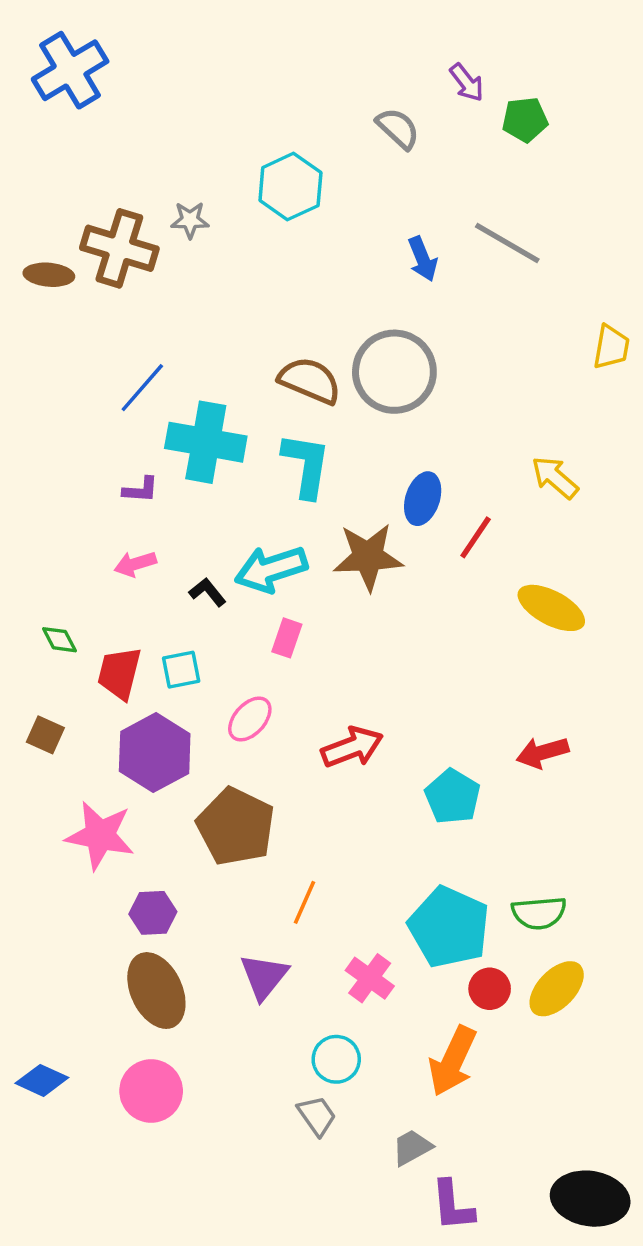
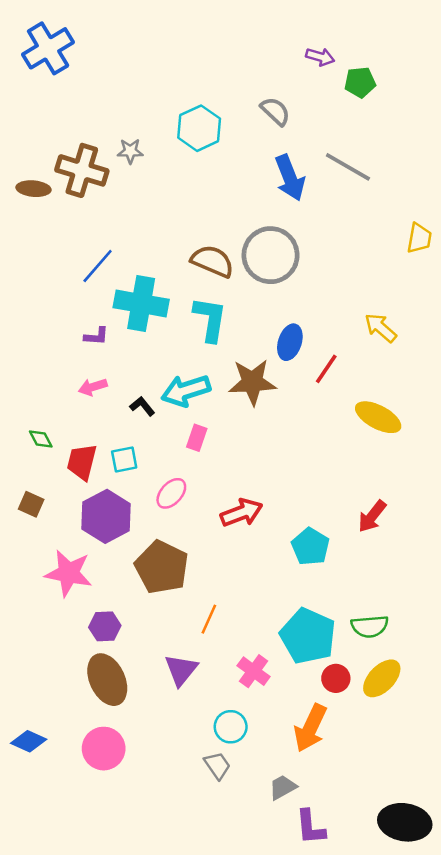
purple arrow: (467, 83) -> (320, 57), turned -36
gray semicircle: (398, 128) -> (275, 111), moved
blue arrow: (423, 259) -> (290, 178), size x1.5
red arrow: (543, 753) -> (372, 516), turned -36

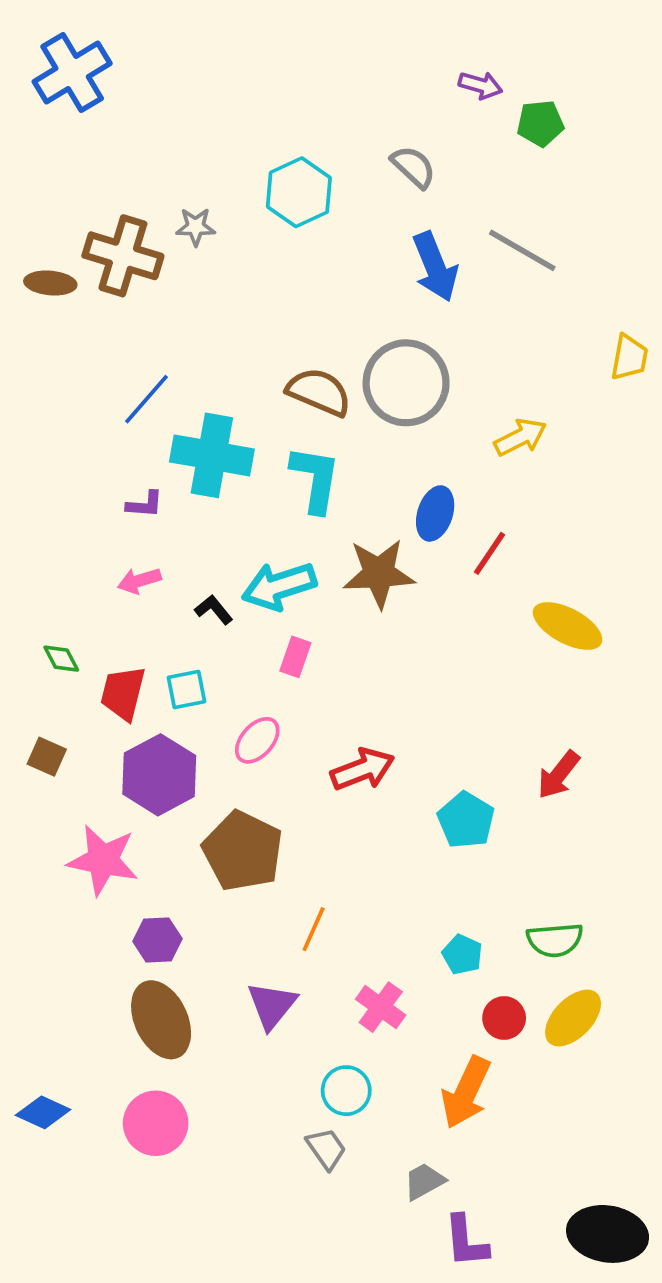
yellow arrow: (381, 328) -> (520, 437), moved, turned 112
cyan pentagon: (308, 636) -> (462, 954), size x0.5

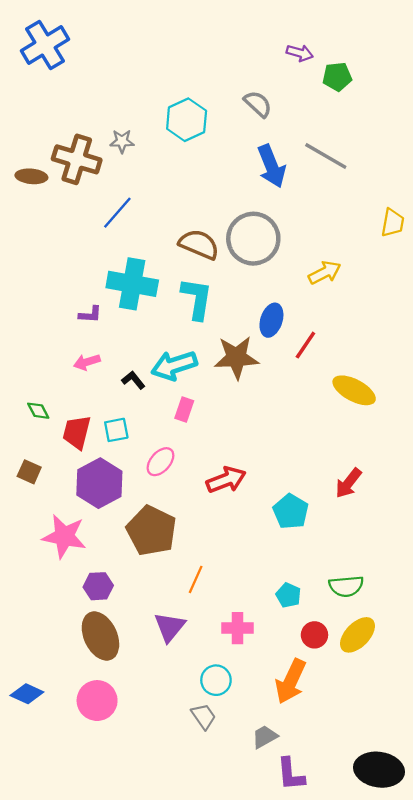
blue line: (147, 399) -> (117, 213), moved
pink cross: (381, 1007) -> (237, 628), turned -36

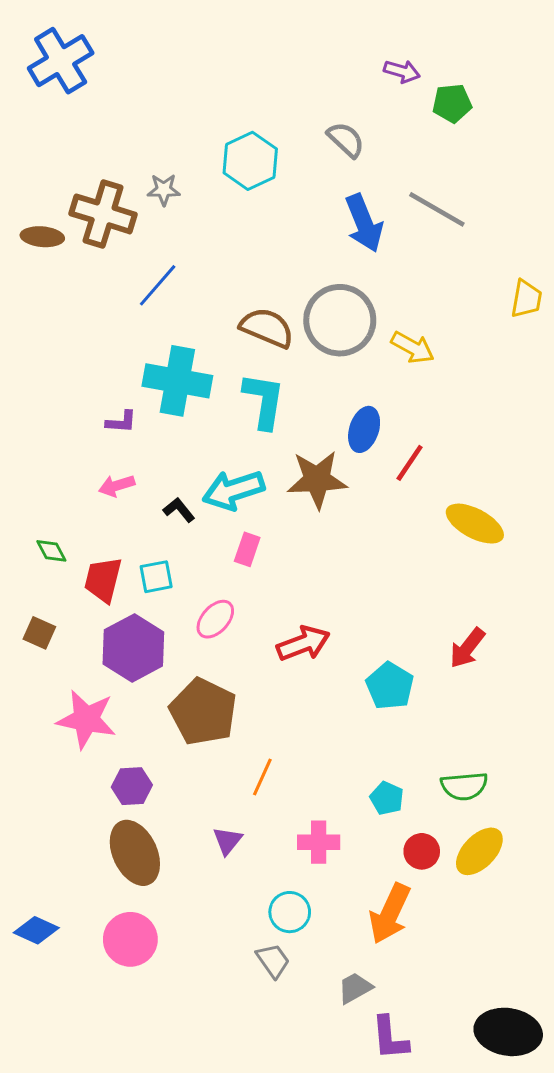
yellow arrow: (325, 273) -> (413, 347), moved, turned 56
purple triangle: (170, 627) -> (227, 841), size x0.7

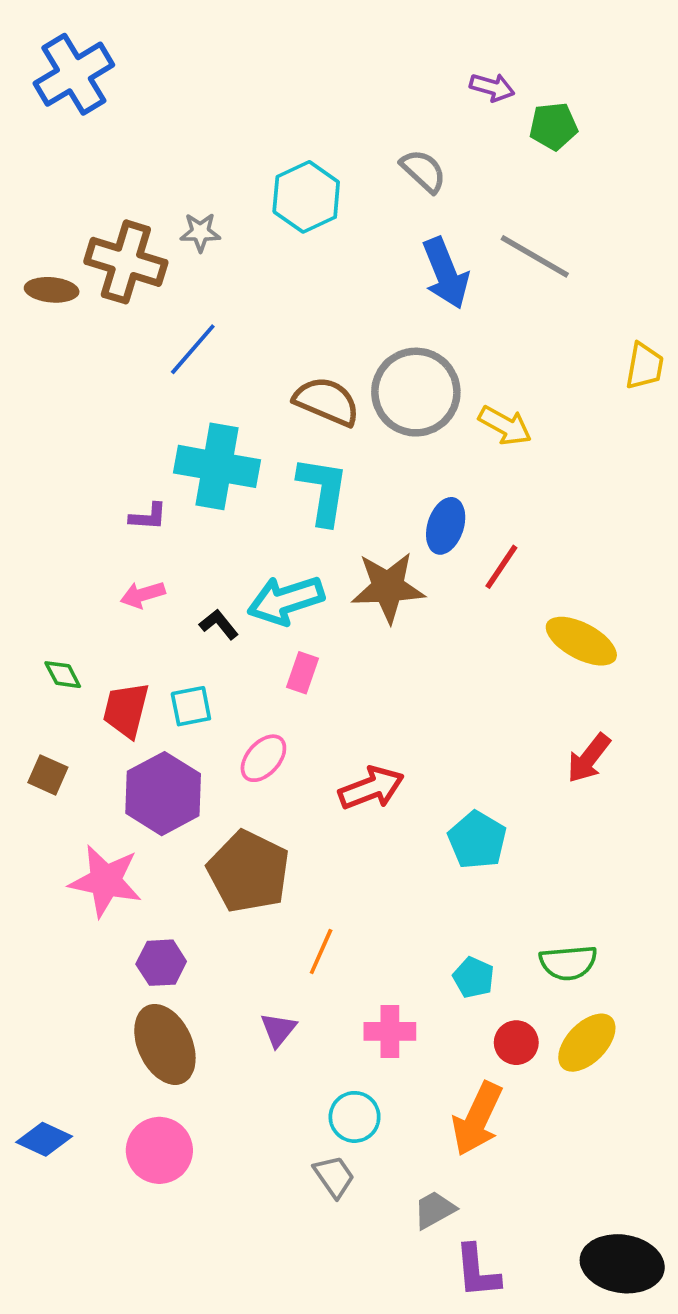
red arrow: (467, 648) -> (589, 758), moved

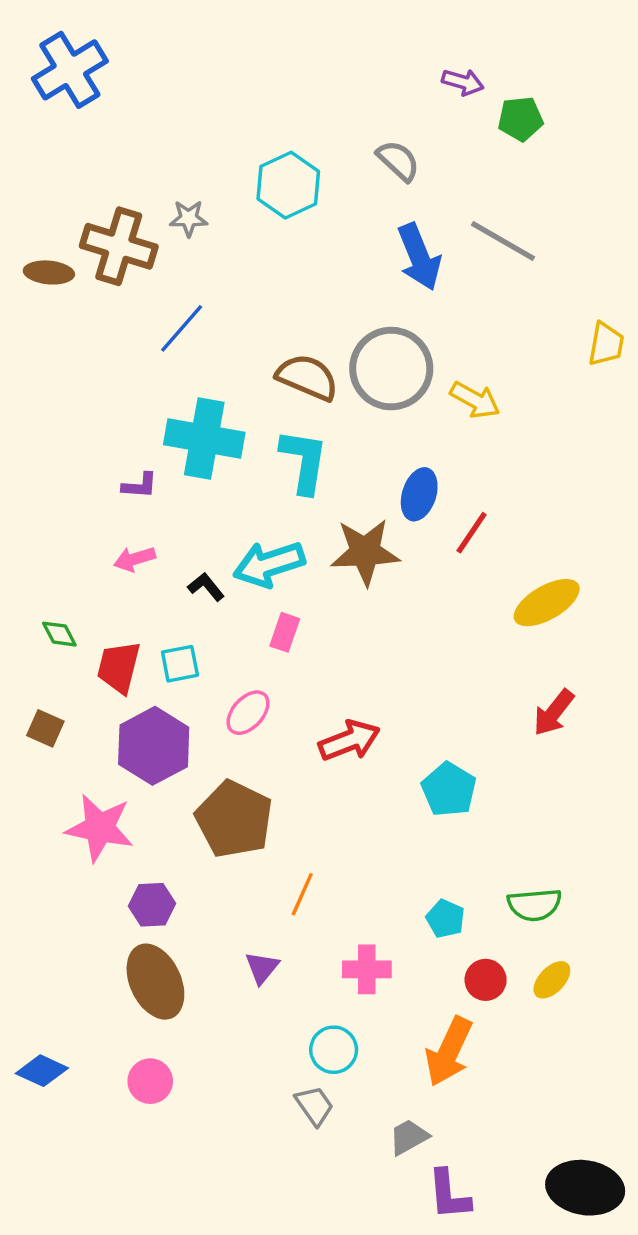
yellow ellipse: (581, 641) -> (547, 603), turned -58
yellow ellipse: (587, 1043) -> (552, 980), size x0.7
pink circle: (159, 1150) -> (150, 1081), size x0.7

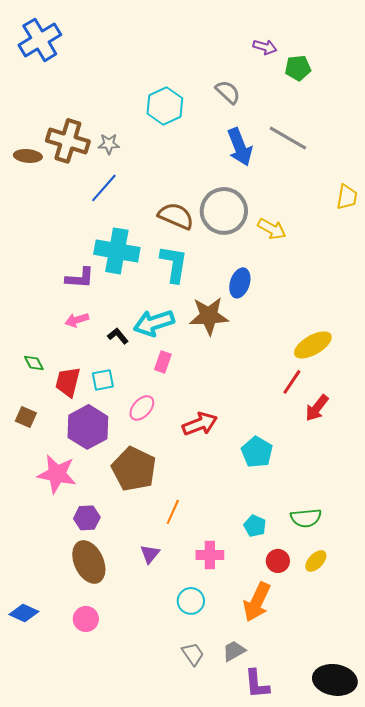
gray star: (189, 218) -> (109, 144), moved
purple L-shape: (140, 486) -> (80, 278), size x1.4
red line: (472, 533) -> (292, 382), moved
gray trapezoid: (314, 1106) -> (193, 654), moved

